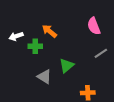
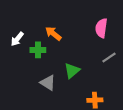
pink semicircle: (94, 26) -> (101, 28), turned 30
white arrow: (16, 36) -> (17, 39), turned -32

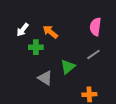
white arrow: (17, 39) -> (23, 30), moved
gray line: (109, 58) -> (93, 54), moved

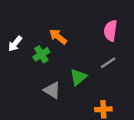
white arrow: (23, 30) -> (15, 44), moved
green cross: (36, 47) -> (41, 54), turned -32

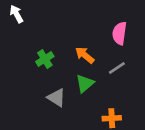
orange arrow: (58, 37) -> (85, 55), moved
white arrow: (15, 44) -> (16, 14), moved, turned 112

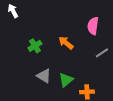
gray line: (117, 68) -> (102, 53), moved
green triangle: (85, 83) -> (66, 80), moved

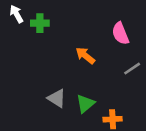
pink semicircle: (93, 26) -> (120, 33), turned -30
green cross: (35, 46) -> (40, 23), moved, turned 32

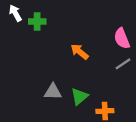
pink semicircle: (120, 33) -> (122, 38), moved
gray triangle: (57, 98) -> (53, 92), turned -30

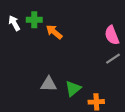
white arrow: (15, 13) -> (14, 23), moved
orange arrow: (79, 52) -> (54, 32), moved

